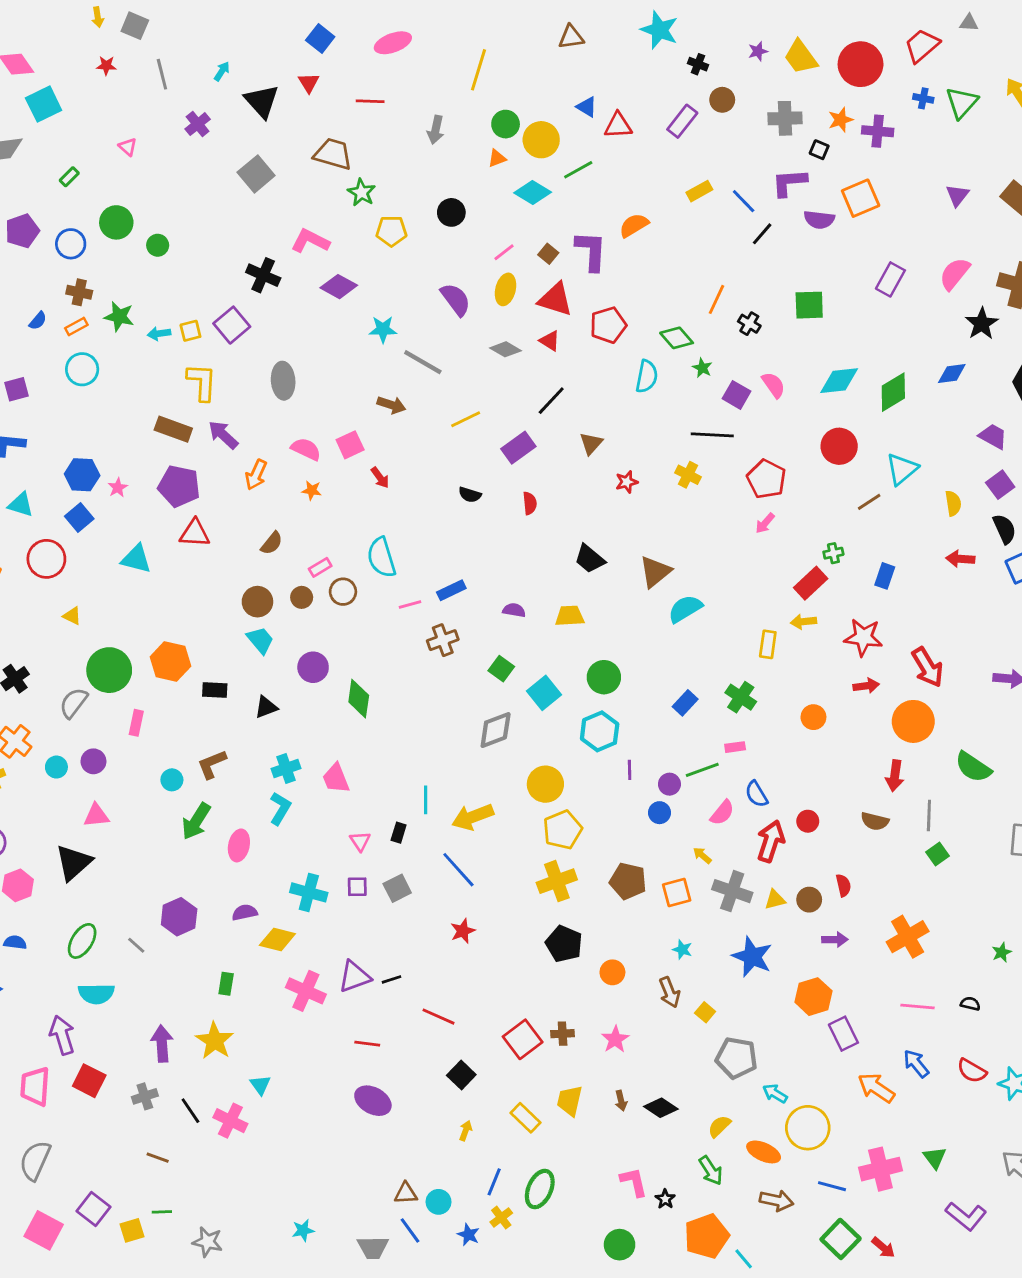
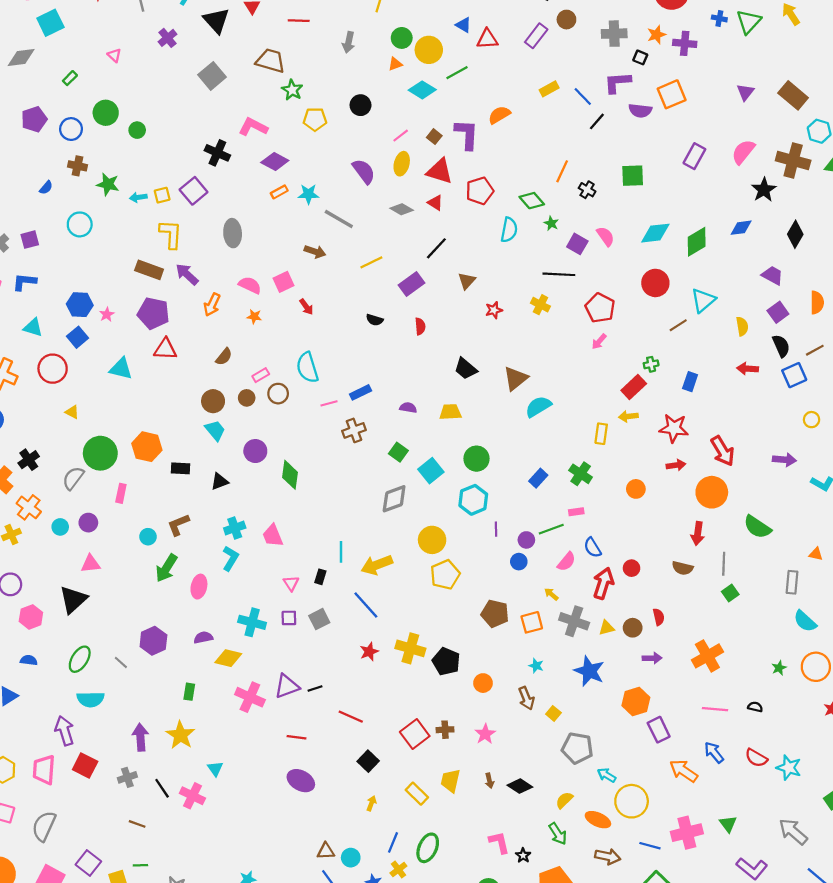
orange rectangle: (76, 326) -> (279, 192), moved
yellow cross: (557, 881) -> (410, 648), moved, turned 36

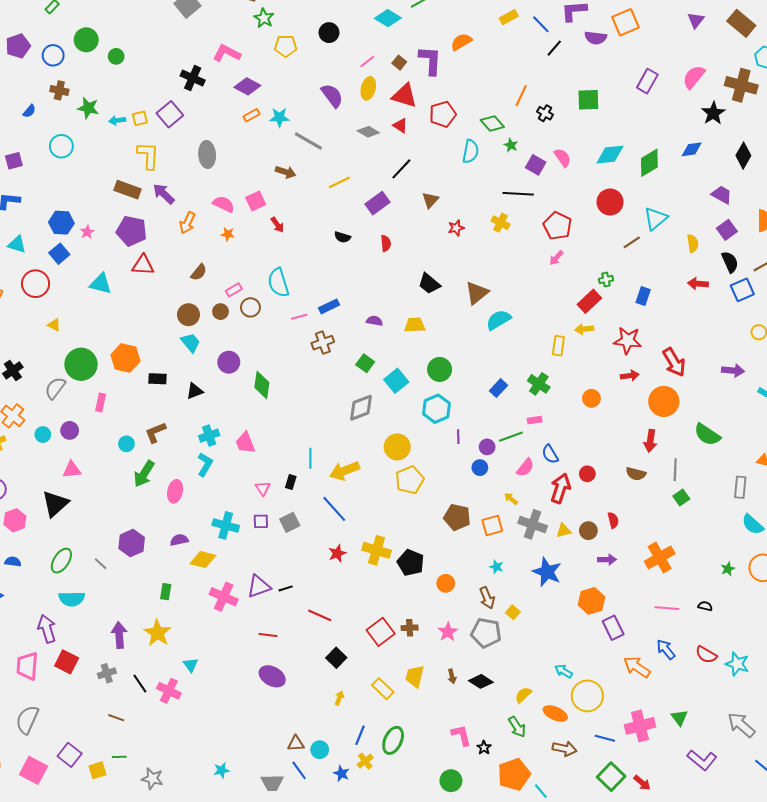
gray pentagon: (577, 748) -> (486, 633), moved

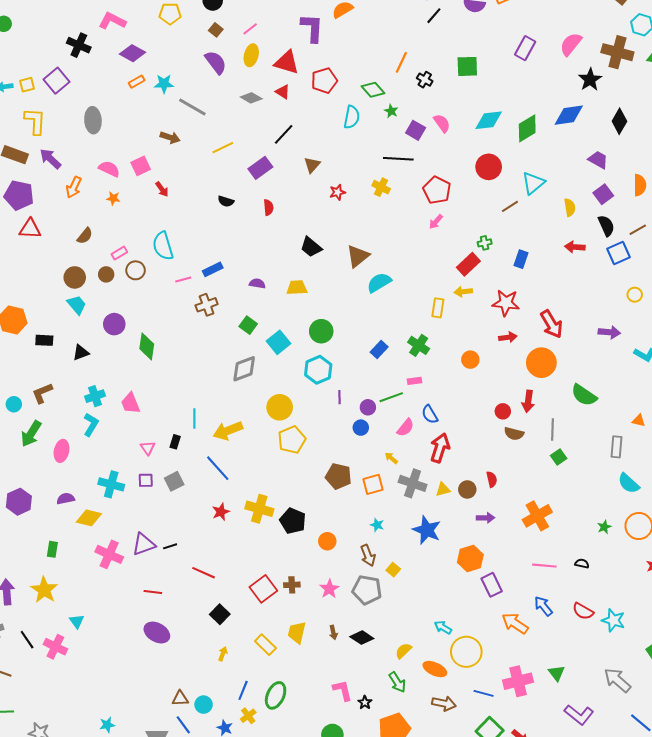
brown square: (399, 63) -> (216, 30), moved
blue diamond: (692, 149) -> (569, 115), size x1.4
red circle: (587, 474) -> (503, 411), moved

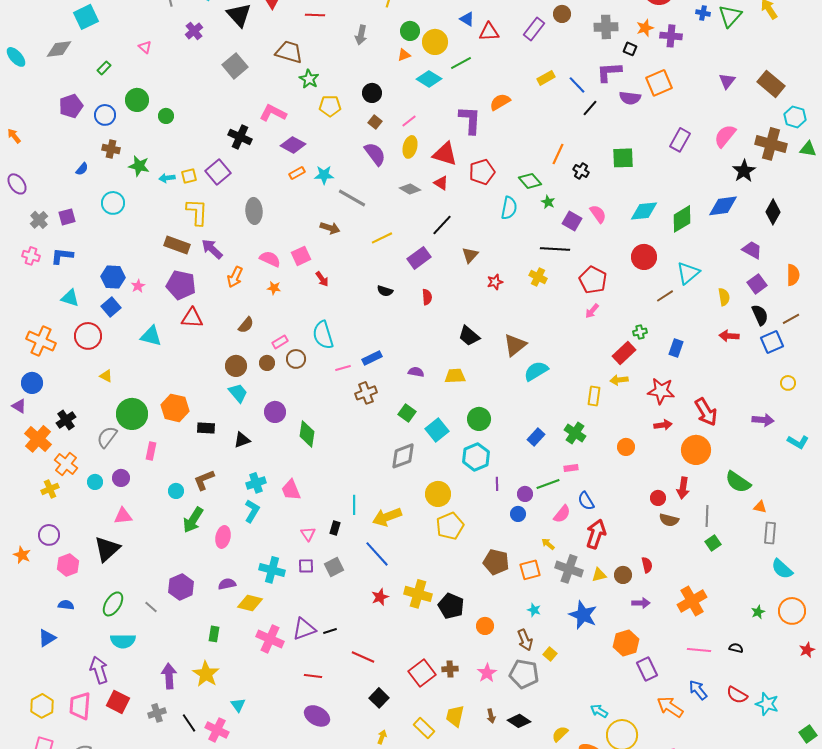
orange triangle: (639, 420) -> (760, 507), moved

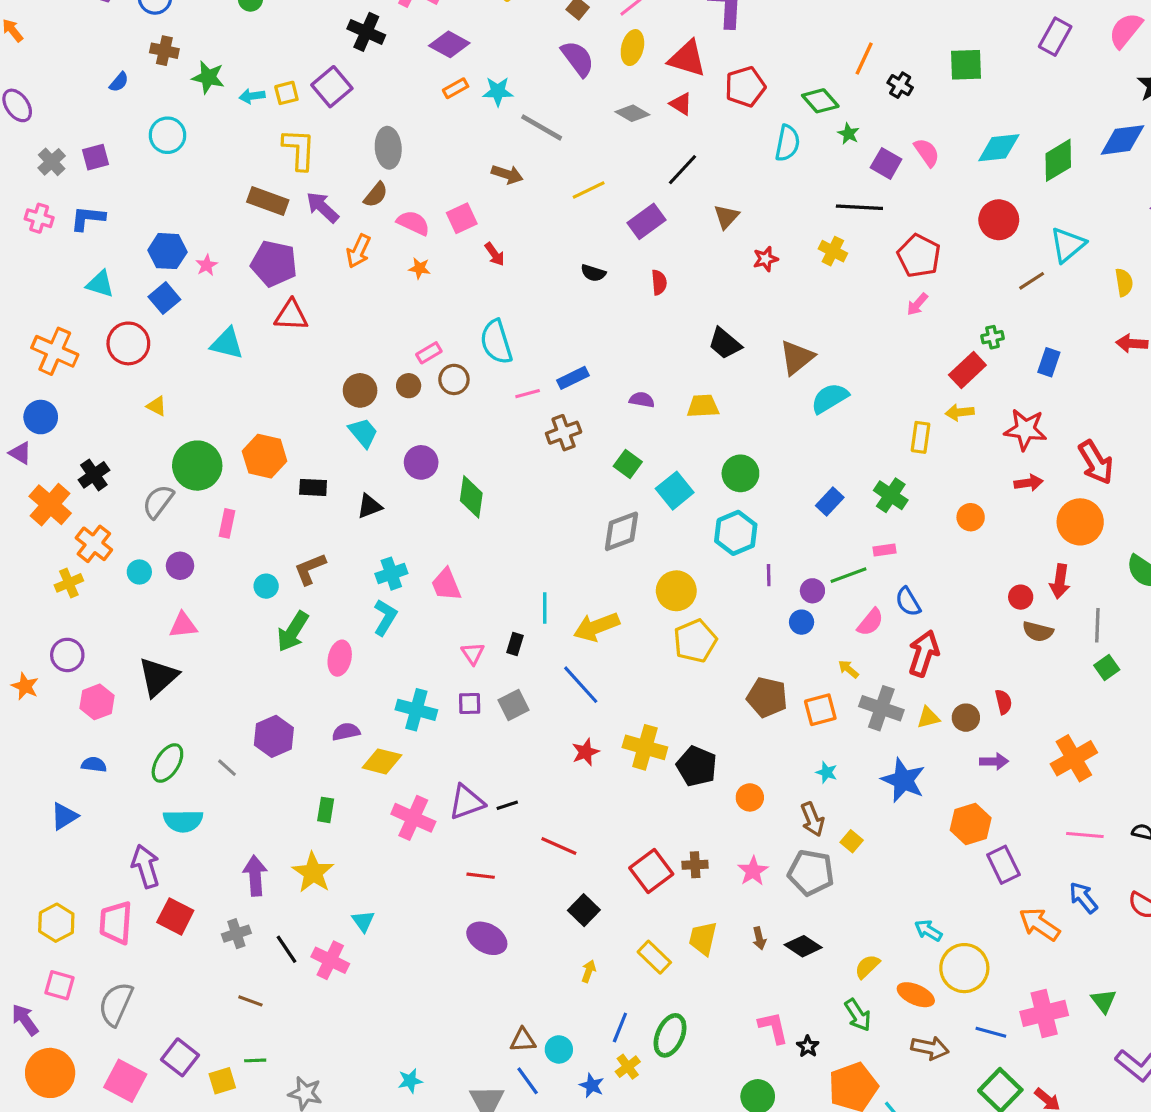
brown semicircle: (246, 325) -> (376, 195), moved

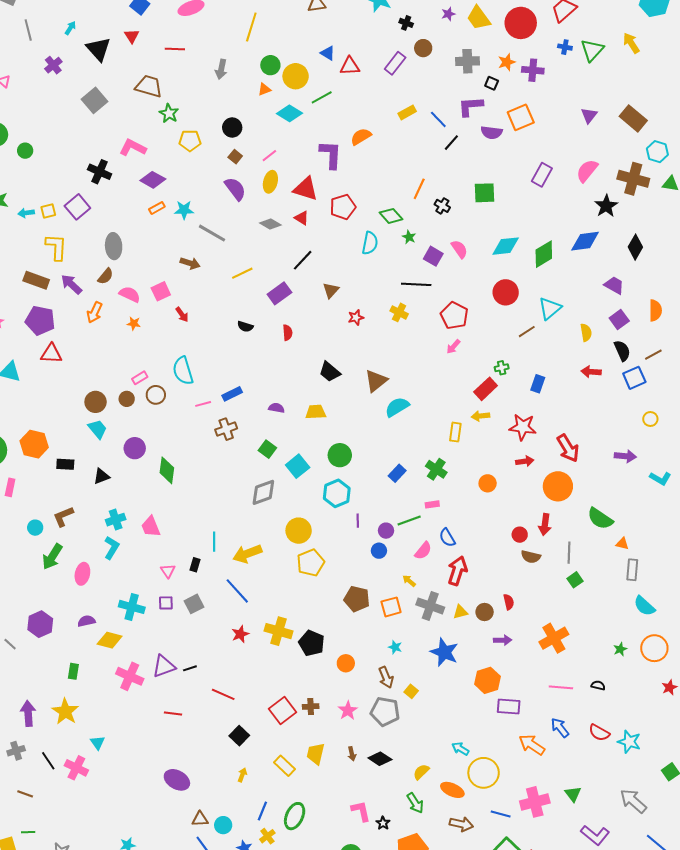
purple rectangle: (1003, 865) -> (509, 706), turned -60
purple ellipse: (487, 938) -> (177, 780), moved

